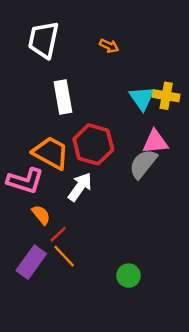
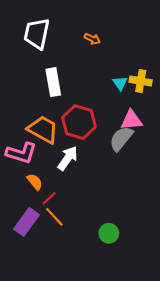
cyan triangle: (142, 98) -> (120, 83), size x0.7

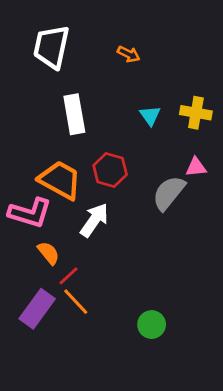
cyan triangle: (120, 83) -> (150, 116), moved
pink triangle: (131, 120) -> (196, 167), moved, size x0.7
red hexagon: (79, 122) -> (110, 170), size x0.7

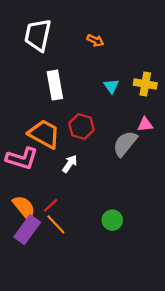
white arrow: (94, 220) -> (70, 164), size x0.7
orange semicircle: (49, 253) -> (24, 207), moved, size x1.4
green circle: (152, 325) -> (112, 220), moved

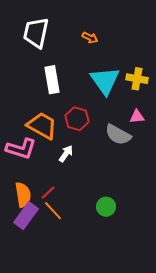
cyan triangle: (111, 86) -> (105, 81), size x2.0
gray semicircle: (125, 144) -> (118, 135), turned -100
orange semicircle: (24, 207) -> (23, 195), turned 30

